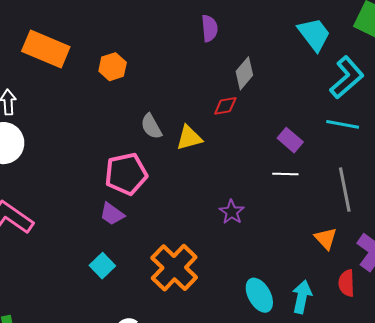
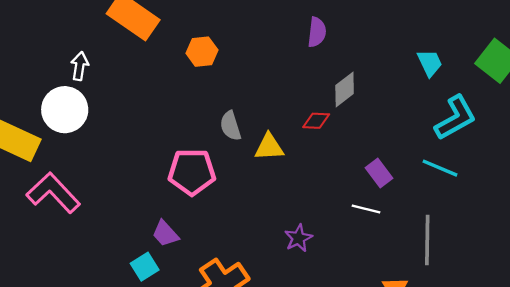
cyan trapezoid: (314, 34) -> (430, 63), size x0.7
purple trapezoid: (112, 214) -> (165, 234), moved

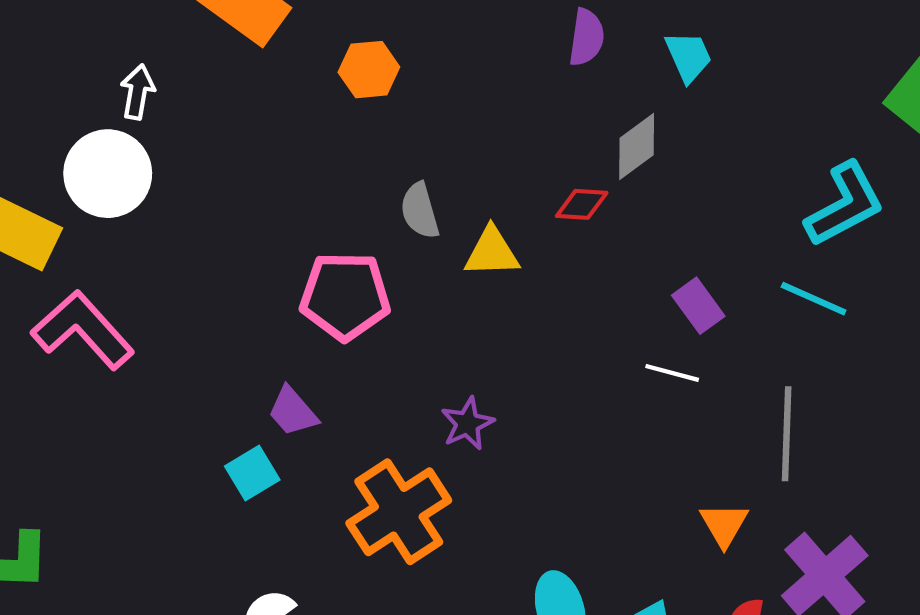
cyan trapezoid: (430, 63) -> (688, 57), moved
purple star: (298, 238) -> (467, 424), moved

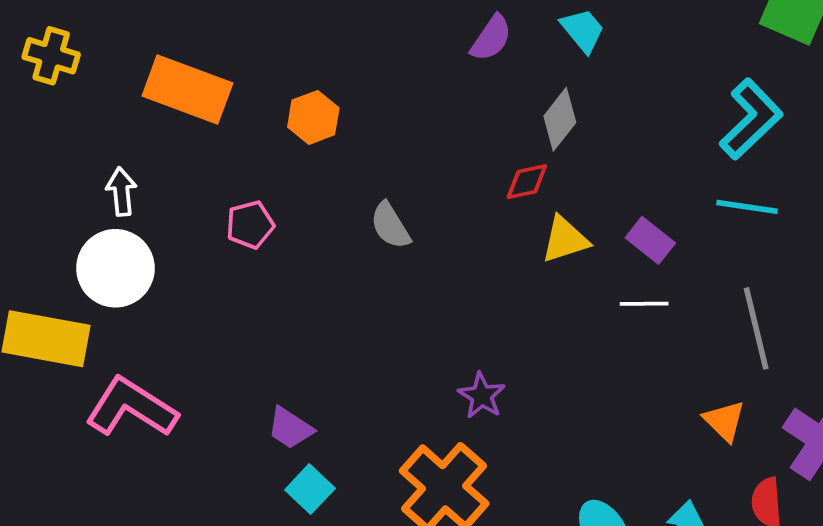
purple semicircle: (587, 37) -> (491, 38), turned 42
yellow triangle: (492, 252) -> (565, 240), moved
pink pentagon: (345, 296) -> (250, 225), moved, size x0.6
purple trapezoid: (293, 412) -> (290, 428), moved

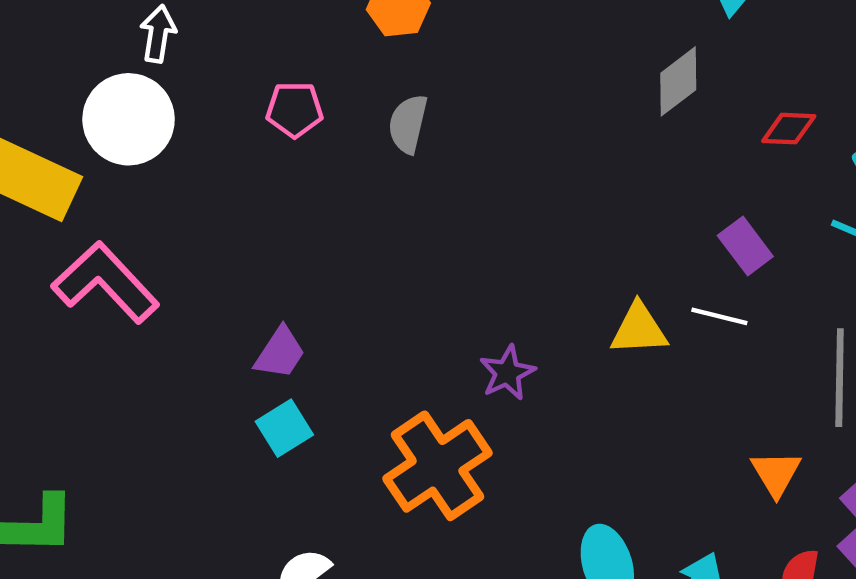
red diamond: (527, 182) -> (789, 129), moved
gray semicircle: (390, 226) -> (408, 124), moved, turned 30
yellow triangle: (565, 240) -> (639, 329), moved
purple trapezoid: (290, 428) -> (280, 353), turned -105

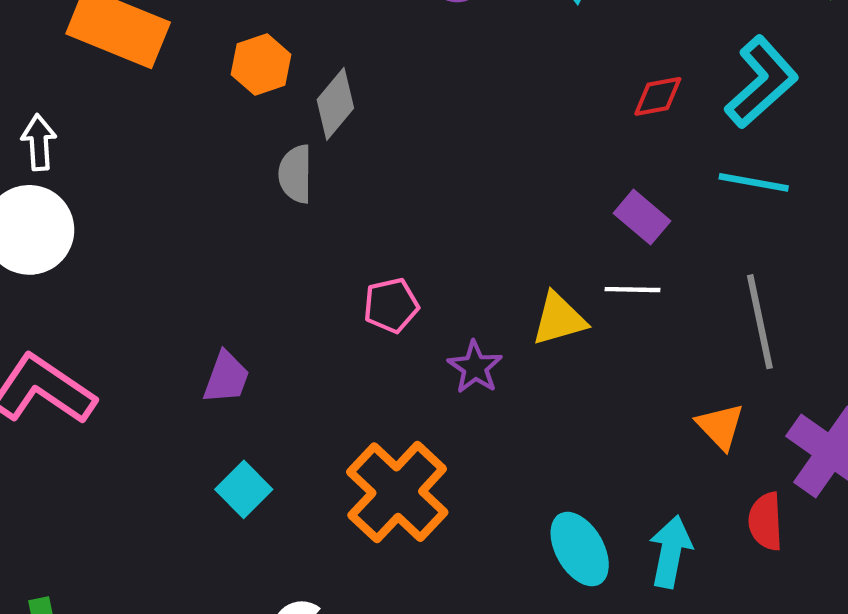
gray diamond: (678, 81) -> (335, 104), moved
pink pentagon: (295, 110) -> (391, 305), moved
purple trapezoid: (280, 353) -> (226, 378), moved
purple star: (507, 373) -> (475, 367), moved

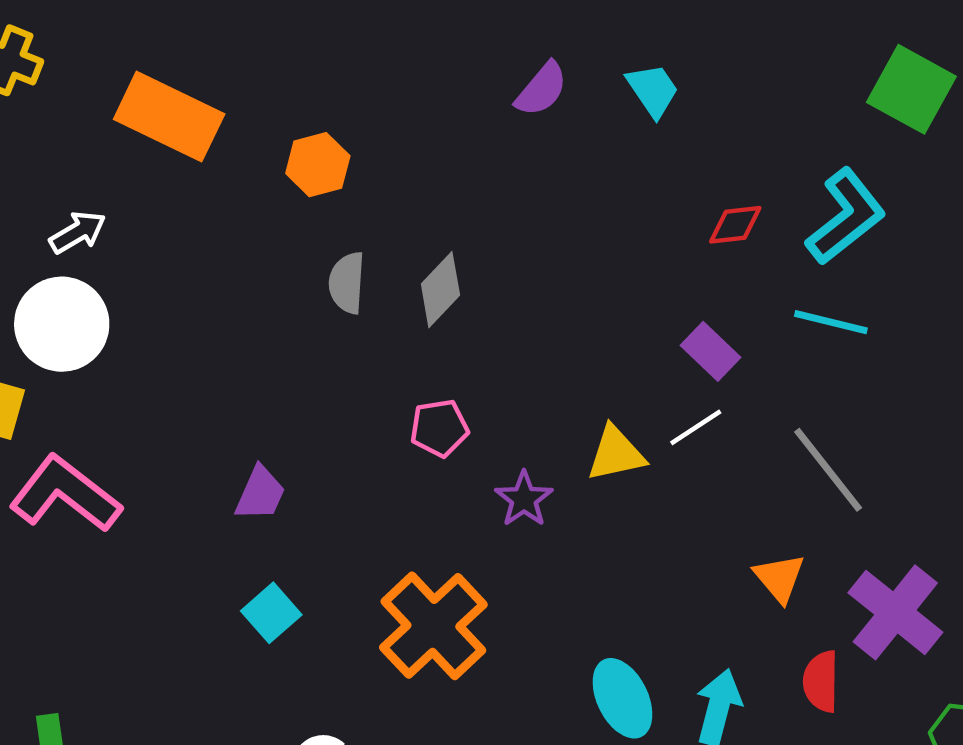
gray diamond: (335, 104) -> (440, 290), moved
white arrow: (39, 142) -> (78, 232), turned 60
white line: (633, 290) -> (696, 427), turned -38
gray line: (760, 322) -> (828, 470), turned -30

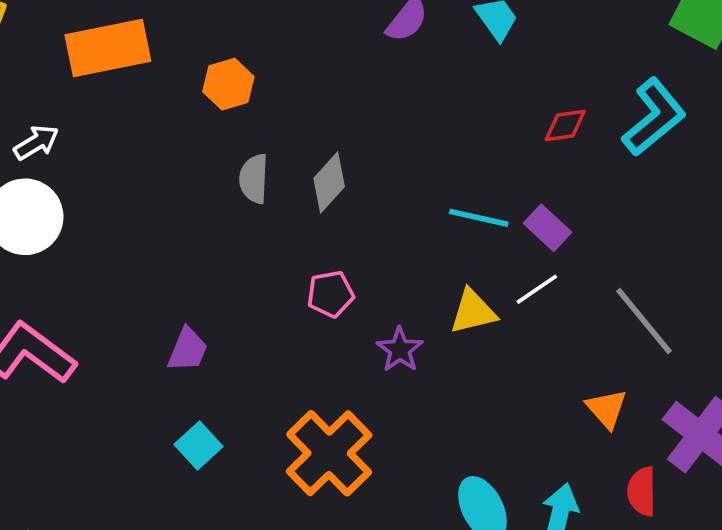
orange rectangle: (169, 117) -> (108, 48), turned -36
cyan line: (831, 322) -> (479, 218), moved

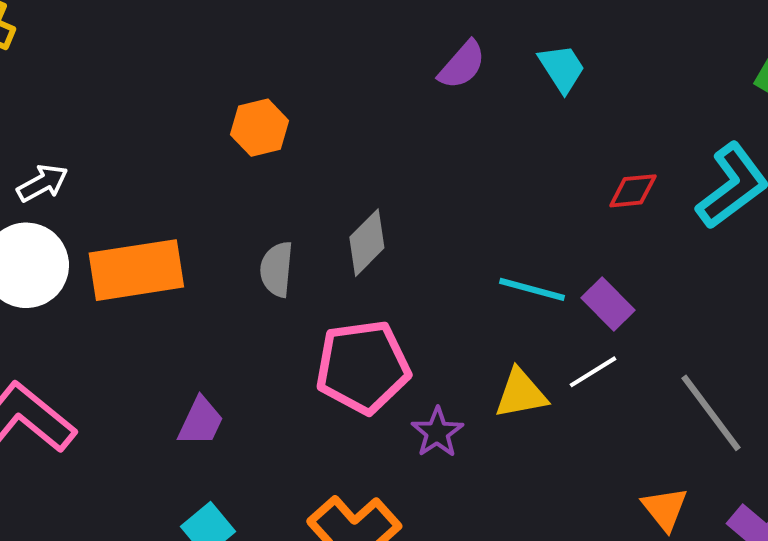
orange rectangle: (108, 48) -> (136, 270), moved
gray semicircle: (254, 179) -> (277, 269), moved
pink pentagon: (331, 294) -> (363, 367), size x1.8

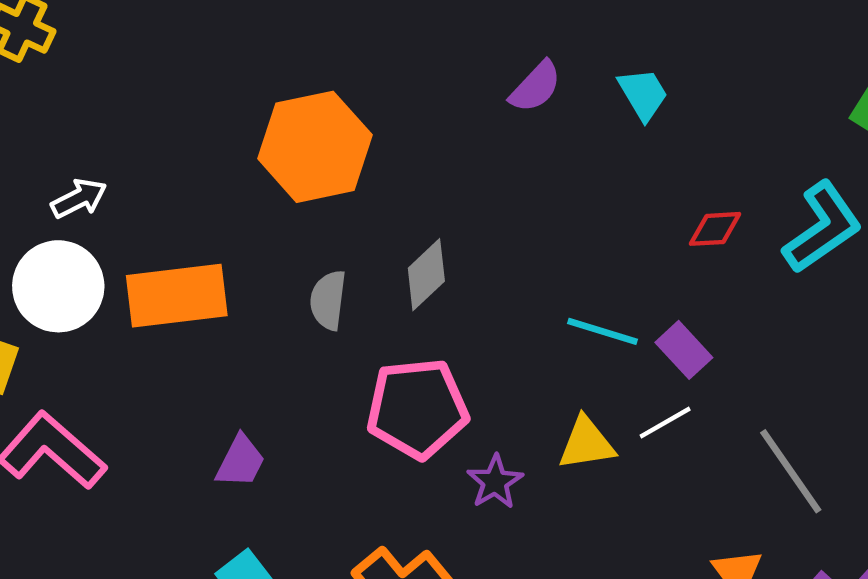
orange hexagon: (260, 128) -> (315, 147), size x1.8

